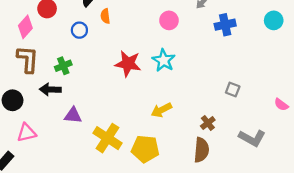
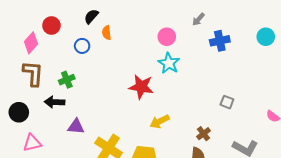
cyan star: (164, 60) -> (169, 63), moved
red star: (128, 64) -> (141, 87), moved

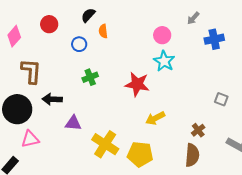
pink diamond: (31, 43) -> (14, 36), moved
green cross: (67, 80) -> (90, 77), moved
black circle: (19, 112) -> (17, 109), size x1.5

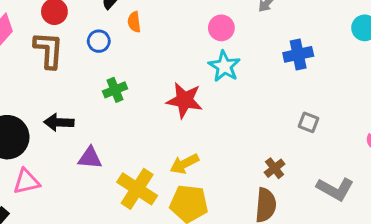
blue cross: (214, 39) -> (298, 54), moved
brown L-shape: (31, 71) -> (49, 50), moved
yellow arrow: (155, 118) -> (184, 164), moved

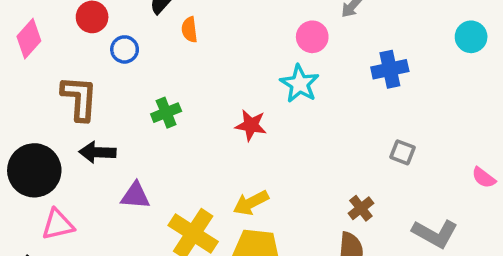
pink circle: (221, 28) -> (312, 37), moved
blue circle: (99, 41) -> (125, 49), moved
brown L-shape: (49, 50) -> (79, 98), moved
red star: (184, 100) -> (251, 125), size x0.7

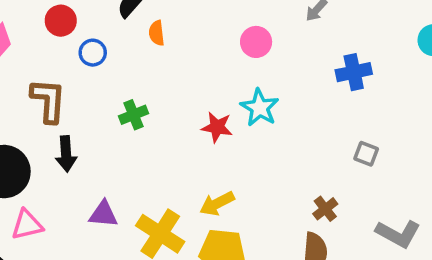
pink circle: (312, 37) -> (256, 42), moved
cyan star: (300, 84) -> (260, 108), moved
black arrow: (97, 152) -> (66, 154), turned -96
purple triangle: (135, 196) -> (103, 214), moved

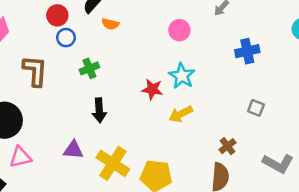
red circle: (61, 21) -> (57, 15), moved
orange semicircle: (157, 33) -> (110, 24), turned -70
green cross: (134, 115) -> (89, 68), moved
black arrow: (66, 154) -> (99, 110), moved
yellow arrow: (217, 204) -> (181, 114), moved

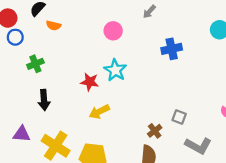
gray square: (256, 108) -> (179, 117), moved
yellow arrow: (181, 114) -> (99, 112), moved

